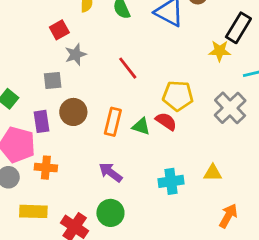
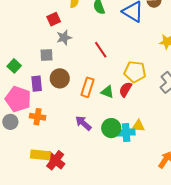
red semicircle: (166, 121) -> (125, 89), turned -98
yellow triangle: (213, 173) -> (138, 126), moved
yellow rectangle: (33, 211) -> (40, 155), moved
green circle: (110, 213) -> (111, 128), moved

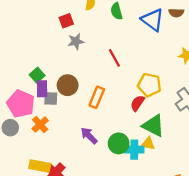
gray square: (46, 55) -> (51, 99), moved
green square: (14, 66) -> (37, 75), moved
green triangle: (107, 92) -> (153, 126), moved, size x1.6
orange cross: (38, 117) -> (40, 125), turned 35

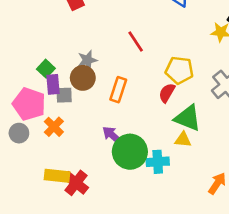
gray star: (76, 41) -> (87, 60), moved
green circle: (119, 143) -> (130, 152), moved, size x1.4
cyan cross: (134, 150) -> (158, 162), moved

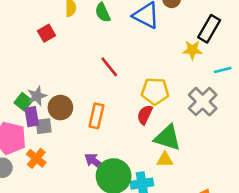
gray star: (87, 60) -> (37, 96), moved

